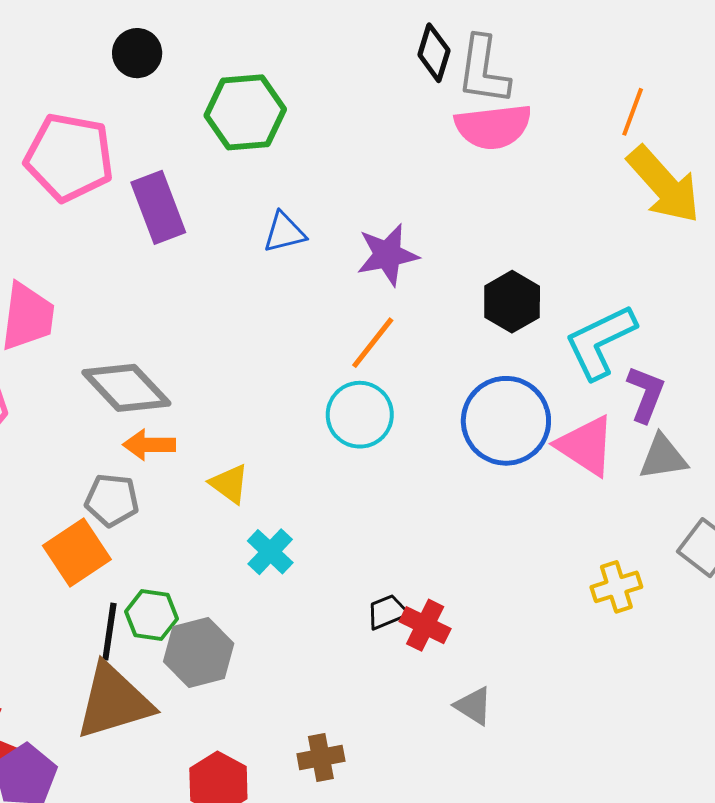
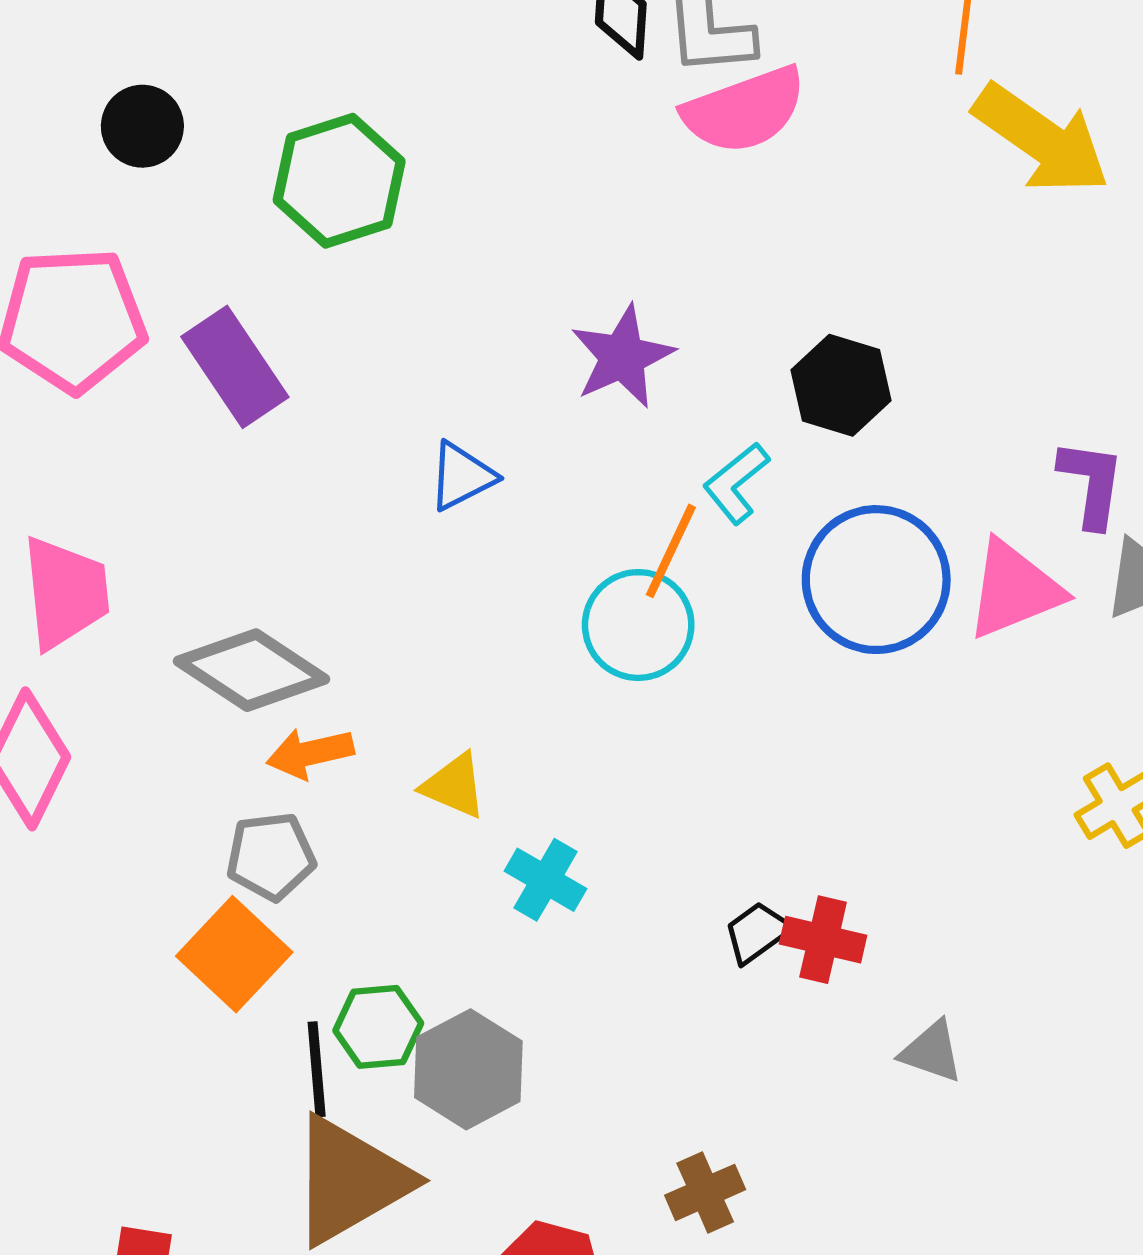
blue triangle: (284, 232) -> (462, 476), moved
cyan L-shape: (600, 342) -> (736, 483), moved, size x0.6
orange line: (373, 343) -> (671, 551), moved
pink triangle: (586, 446) -> (1014, 590), turned -42

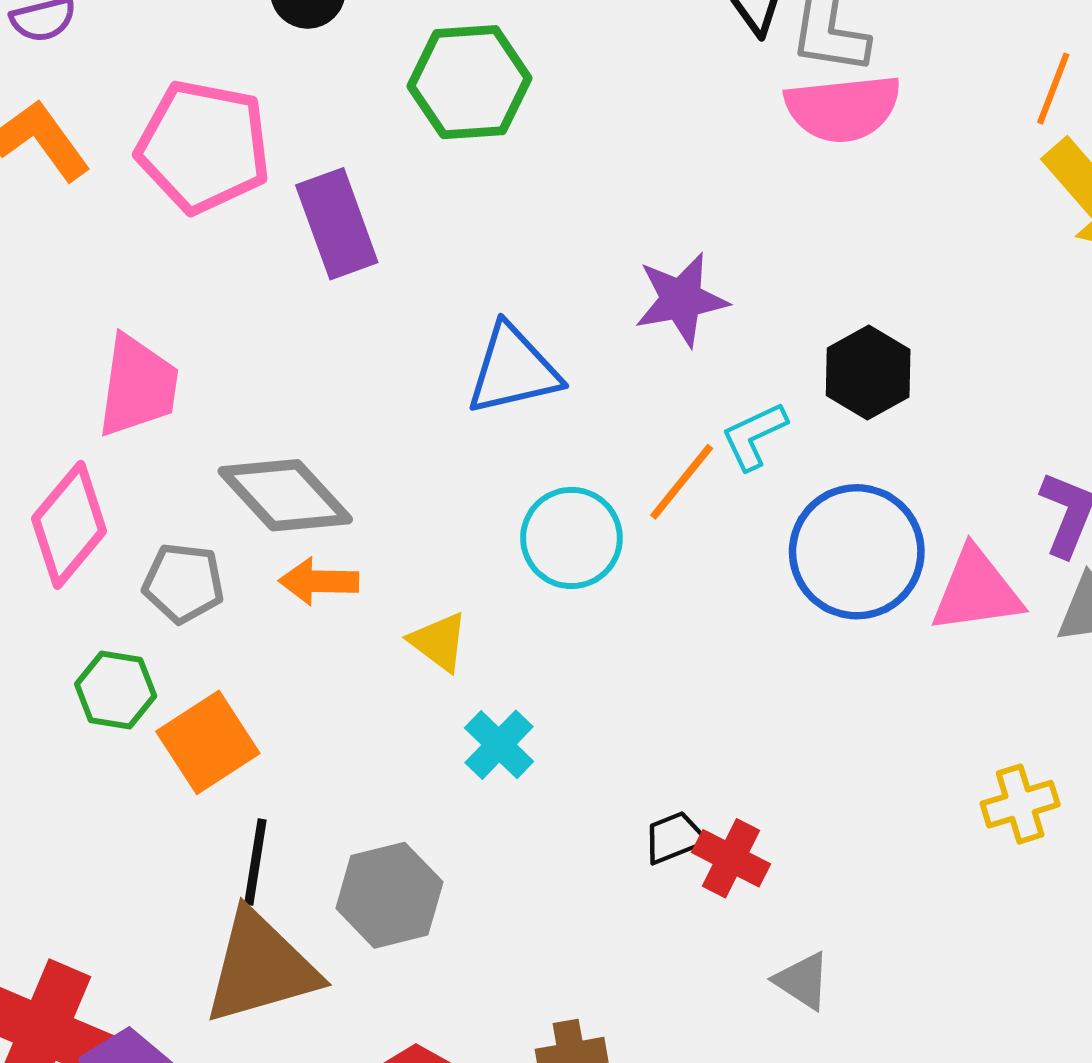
blue triangle: (462, 476) -> (513, 370), size x1.5
cyan circle: (638, 625) -> (571, 538), moved
gray pentagon: (271, 856) -> (183, 583), moved
green hexagon: (378, 1027) -> (116, 690), moved

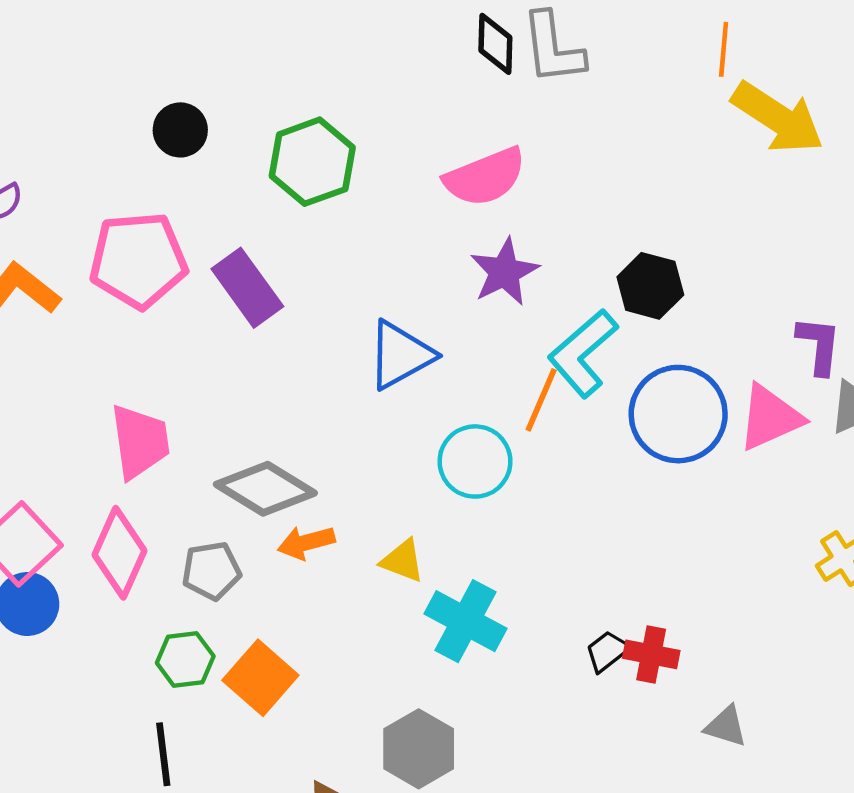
pink semicircle: (843, 108) -> (485, 177), moved
cyan L-shape: (754, 436) -> (583, 353), size x1.6
cyan cross: (499, 745) -> (465, 621), size x1.5
black line: (255, 862) -> (163, 754), moved

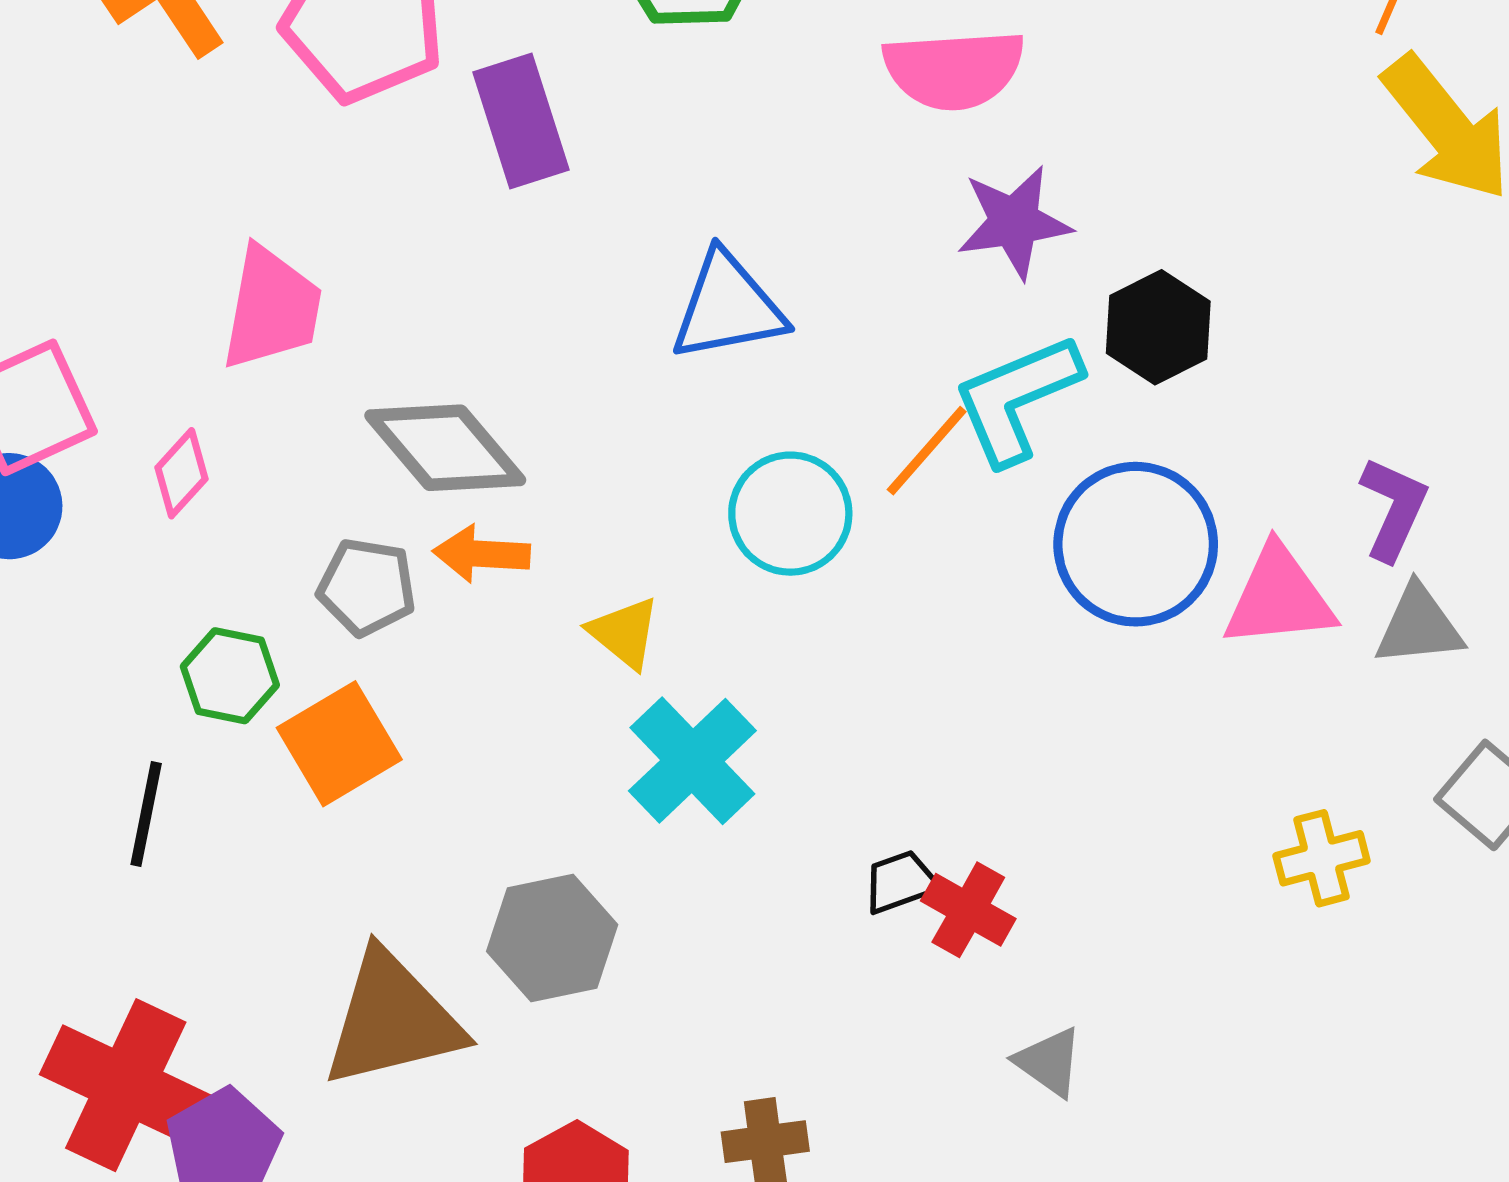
purple star: (504, 272) -> (1014, 222), moved
pink diamond: (119, 553) -> (181, 473), size x0.6
gray pentagon: (211, 571) -> (367, 587), moved

